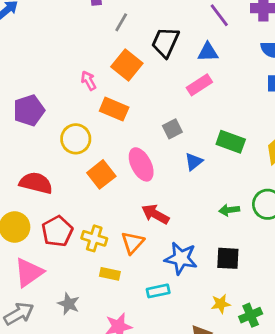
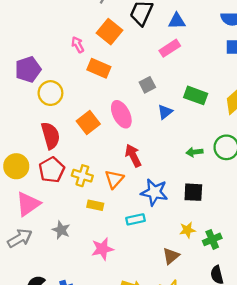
yellow circle: (76, 139) -> (50, 93), moved
red semicircle: (36, 183) -> (50, 136), moved, turned 60
red arrow: (155, 214) -> (133, 156), turned 35

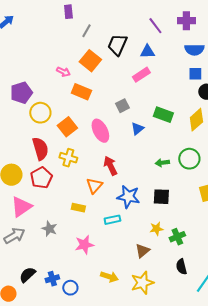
pink arrow: (78, 45) -> (63, 72), turned 144
orange square: (88, 123) -> (67, 127), moved
yellow cross: (82, 176) -> (68, 158), moved

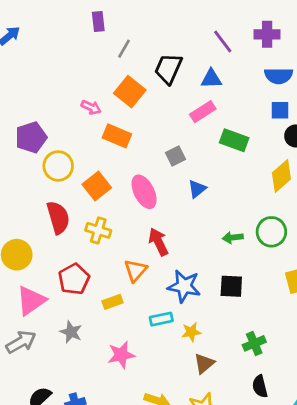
green rectangle: (163, 115) -> (234, 140), moved
red pentagon: (41, 178) -> (74, 279), moved
yellow rectangle: (78, 208) -> (113, 302), turned -32
yellow star: (156, 229) -> (191, 332), moved

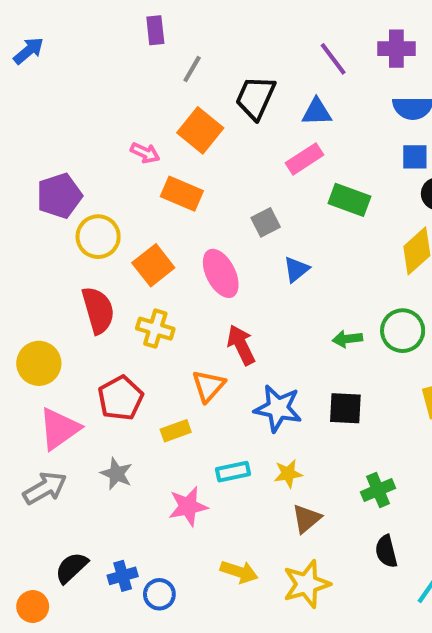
cyan rectangle: (161, 319) -> (233, 472), moved

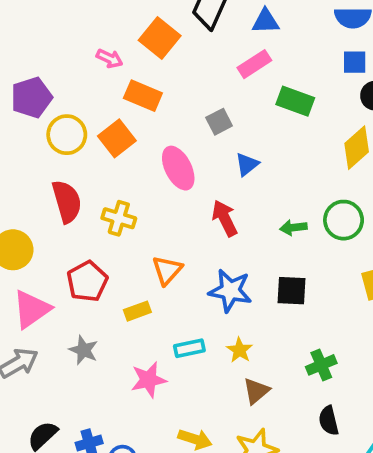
orange square: (153, 265) -> (117, 138), moved
red arrow: (241, 345) -> (225, 218), moved
yellow star: (288, 474) -> (240, 350), turned -30

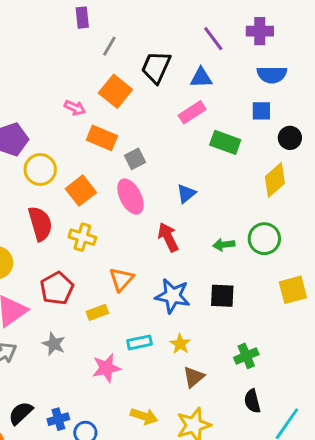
blue square: (355, 62) -> (261, 111), moved
gray square: (219, 122) -> (135, 159), moved
orange square: (117, 138) -> (81, 191), moved

